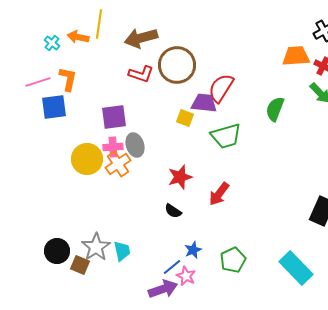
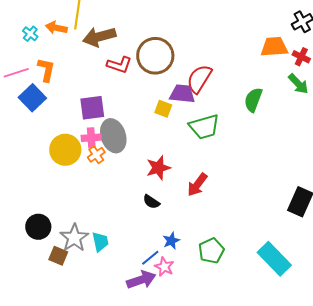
brown arrow: (141, 38) -> (99, 37), moved
blue square: (54, 107) -> (32, 98), turned -36
gray ellipse: (135, 145) -> (113, 136), size x1.4
orange cross: (118, 164) -> (96, 155), size x0.7
black circle: (57, 251) -> (38, 227), moved

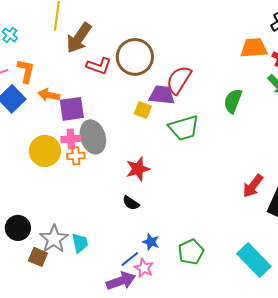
orange arrow: (56, 28) -> (49, 95), moved
brown arrow: (99, 37) -> (79, 38), turned -40
orange cross: (96, 155) -> (76, 156), turned 30
red arrow: (197, 185) -> (253, 186), moved
blue star: (171, 241) -> (151, 242), turned -30

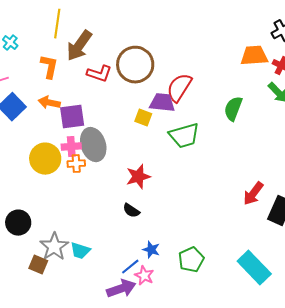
orange L-shape: (26, 71) -> (49, 67), moved
black circle: (18, 228) -> (18, 223), moved
cyan trapezoid: (80, 243) -> (80, 251), turned 120

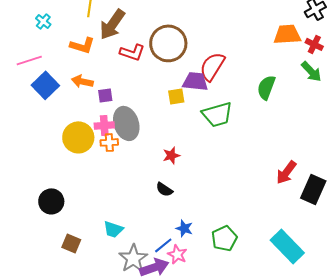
orange L-shape: (49, 67) -> (82, 45), turned 95
purple square: (72, 117) -> (105, 95), size x0.6
yellow square: (143, 118) -> (176, 96), turned -30
red star: (138, 177) -> (171, 155), size x0.7
gray star: (54, 247) -> (133, 258), moved

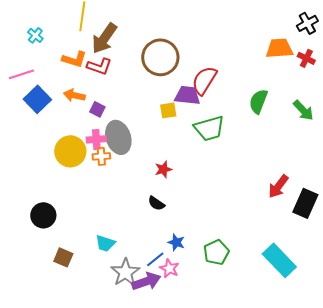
red L-shape: (132, 52) -> (99, 66), moved
green arrow: (311, 71) -> (303, 110), moved
purple square: (105, 95) -> (97, 109), turned 35

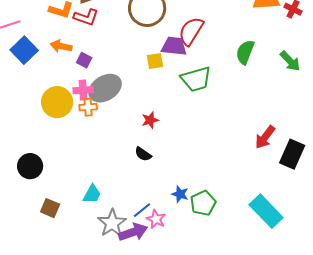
gray ellipse: (118, 137) -> (105, 88), turned 76
blue star: (176, 242) -> (180, 194), moved
cyan trapezoid: (105, 243) -> (92, 194), turned -80

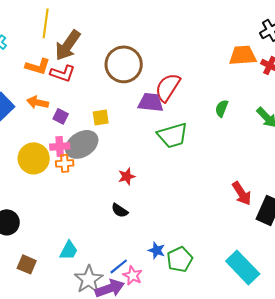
green semicircle: (245, 52) -> (222, 108), size x0.7
yellow square: (155, 61) -> (101, 117), moved
red arrow: (265, 137) -> (242, 193), turned -70

